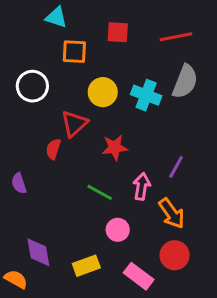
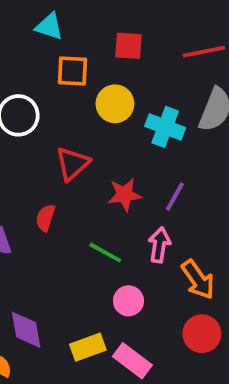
yellow circle: (103, 92) -> (115, 104), moved
red semicircle: (53, 149) -> (45, 218), moved
purple line: (176, 167) -> (175, 197), moved
pink rectangle: (139, 276) -> (132, 361), moved

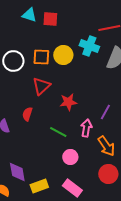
red square: (128, 46) -> (50, 19), moved
orange square: (72, 71) -> (41, 57), moved
cyan cross: (165, 127) -> (89, 46), moved
purple line: (175, 197) -> (105, 112), moved
yellow rectangle: (88, 347) -> (39, 186), moved

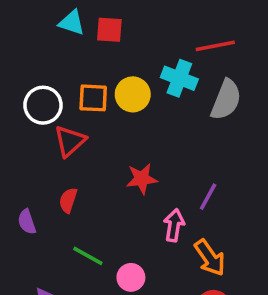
red triangle: (41, 86) -> (70, 141), moved
green line: (58, 132) -> (88, 256), moved
pink circle: (70, 157) -> (131, 277), moved

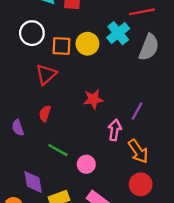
cyan cross: (179, 78) -> (118, 33), turned 30
white circle: (43, 105) -> (32, 33), moved

